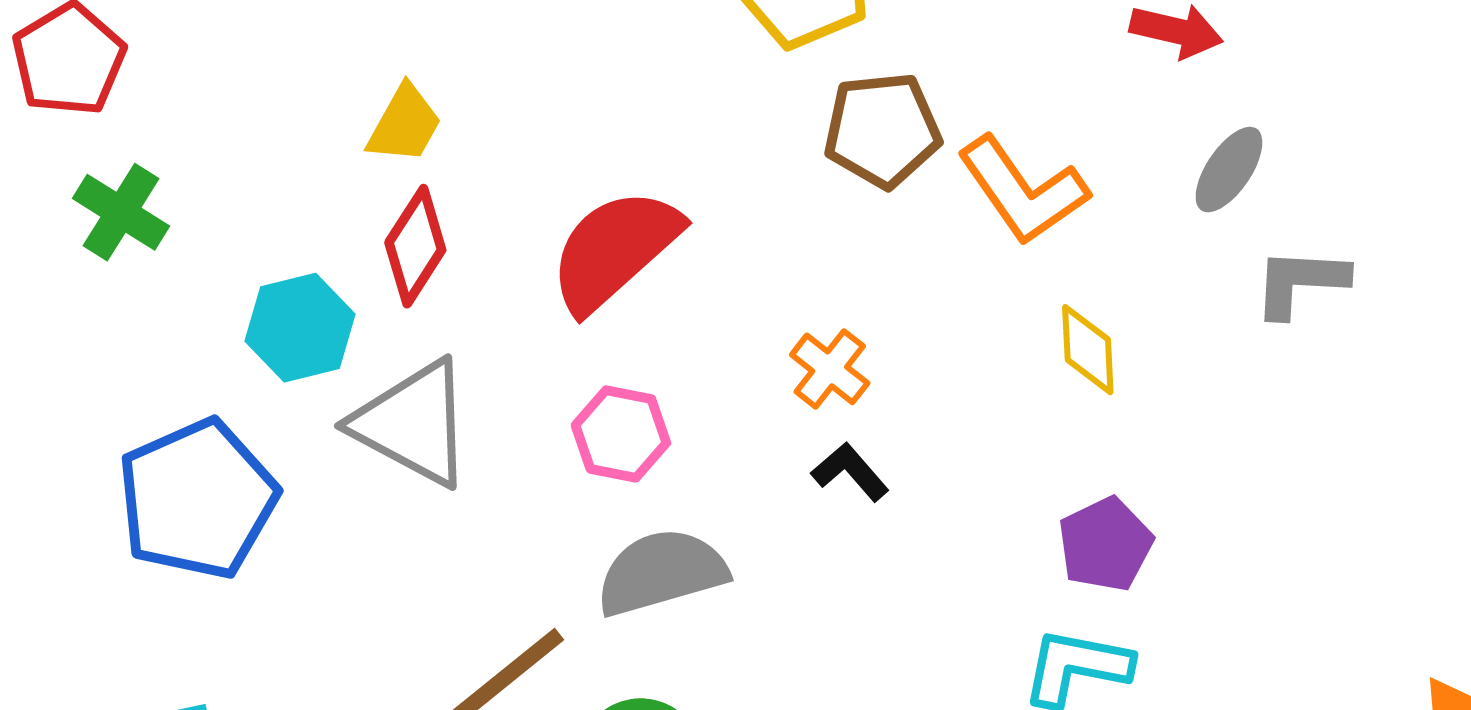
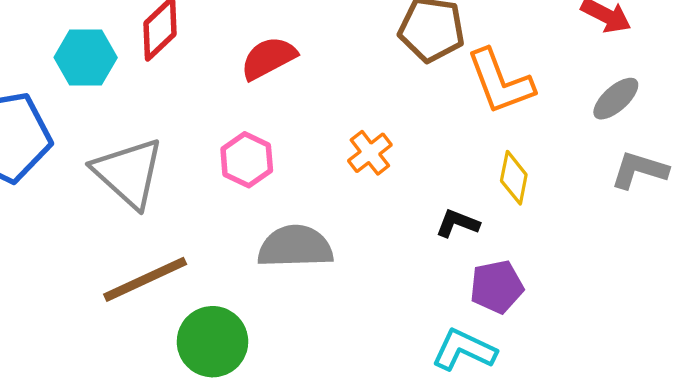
red semicircle: (615, 250) -> (269, 58), size x0.7
gray triangle: (413, 423) -> (128, 173), moved
black L-shape: (850, 472) -> (458, 223), moved, turned -42
gray semicircle: (661, 572) -> (295, 247), moved

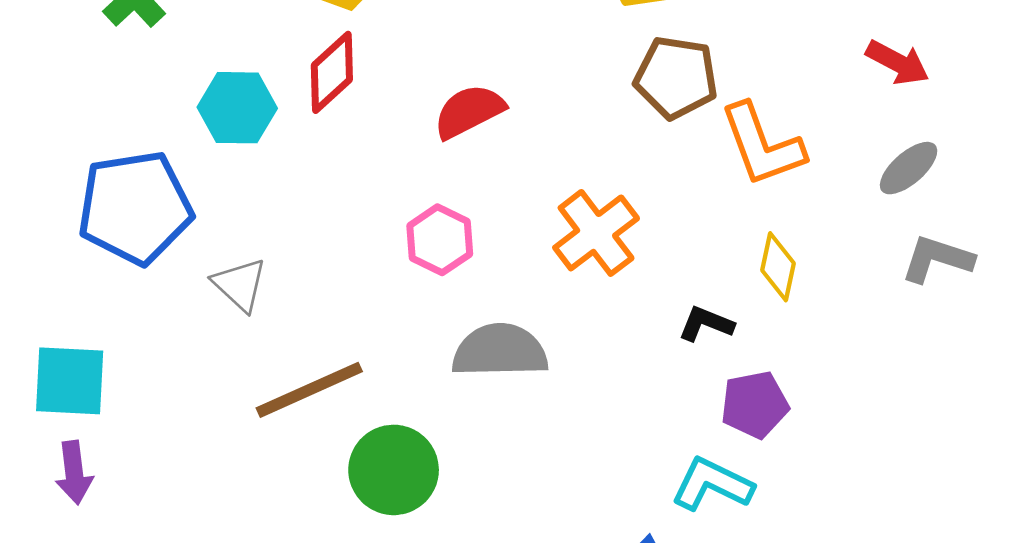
orange cross: (370, 153) -> (596, 233), size x1.5
gray triangle: (128, 173) -> (240, 285), moved, size x0.6

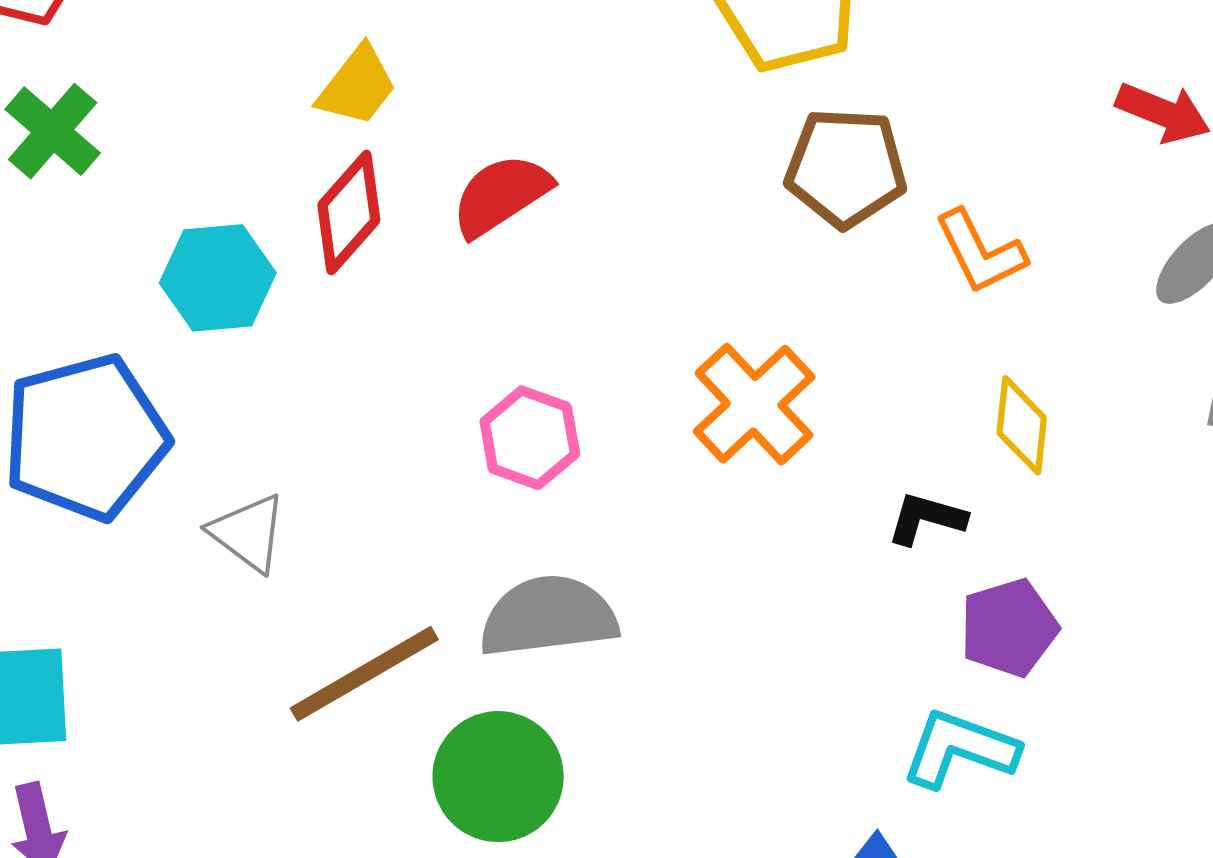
red semicircle: (469, 111) -> (501, 195), moved
orange L-shape: (762, 145) -> (980, 252), size x0.7
gray semicircle: (500, 351) -> (548, 616), moved

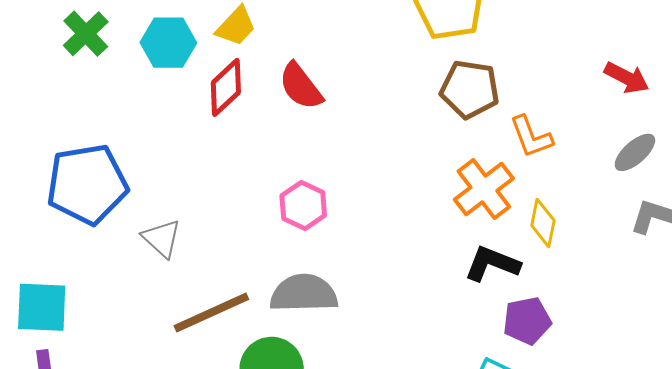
red semicircle: (501, 195) -> (301, 86), turned -100
cyan hexagon: (218, 278) -> (168, 43), moved
orange cross: (754, 404) -> (484, 189), moved
black L-shape: (926, 518) -> (492, 264), size x1.4

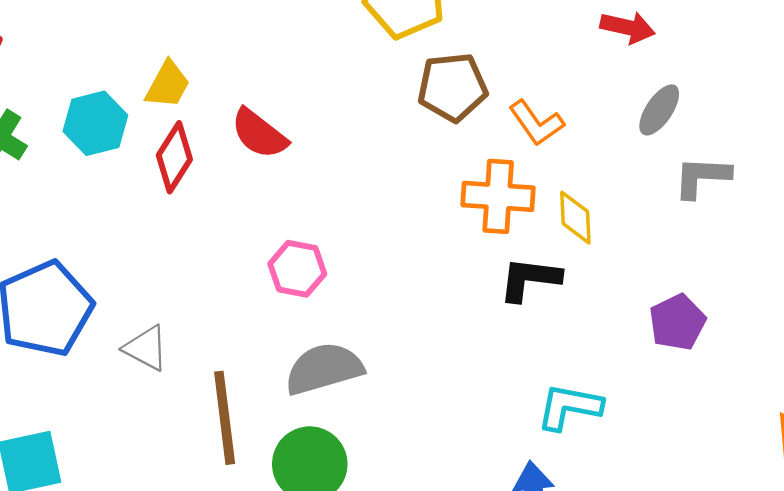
orange cross: (484, 189) -> (498, 196), turned -34
brown line: (211, 312) -> (225, 418), turned -58
purple pentagon: (527, 321) -> (677, 322), moved

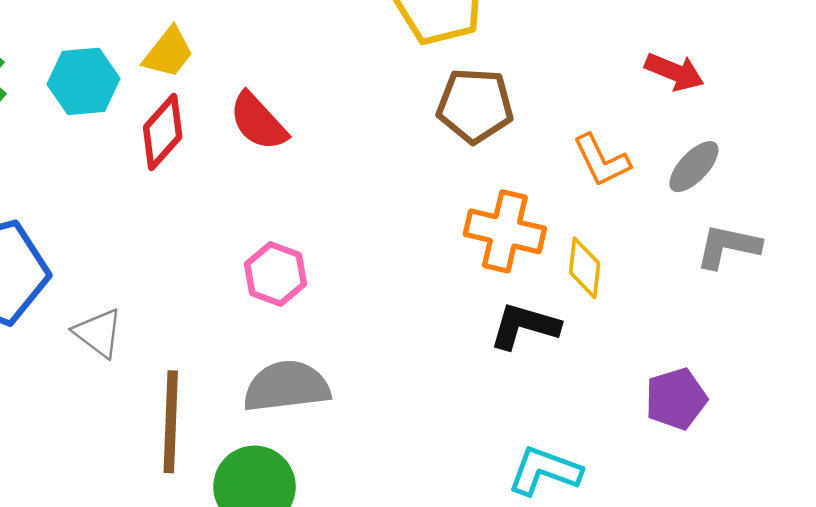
orange L-shape: (536, 123) -> (602, 160), moved

